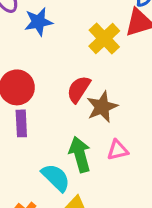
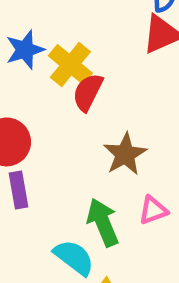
yellow cross: (104, 39) -> (70, 65), moved
red semicircle: (79, 89) -> (88, 92), moved

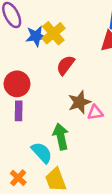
yellow cross: (70, 65) -> (53, 33), moved
pink triangle: (153, 210) -> (95, 113), moved

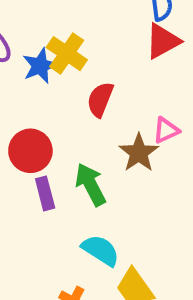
pink triangle: (95, 113) -> (166, 130), moved
green arrow: (61, 137) -> (91, 185), moved

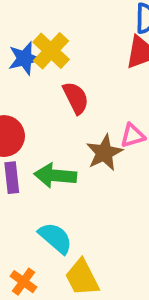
red semicircle: (100, 99) -> (76, 98), turned 124
green arrow: (91, 185) -> (55, 176), turned -66

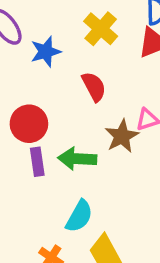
yellow cross: (51, 51) -> (101, 29), moved
cyan semicircle: (55, 238) -> (79, 216), turned 80

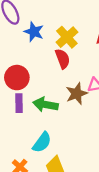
yellow cross: (101, 29) -> (67, 37), moved
blue star: (46, 52) -> (34, 32), turned 30

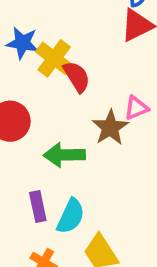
yellow cross: (67, 37) -> (54, 58), moved
purple rectangle: (19, 103) -> (38, 206), moved

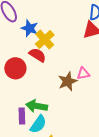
red semicircle: (77, 77) -> (38, 55), moved, turned -36
green arrow: (64, 155) -> (37, 106), moved

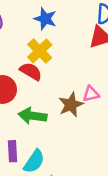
blue star: (30, 28) -> (45, 19), moved
green arrow: (37, 106) -> (33, 116), moved

